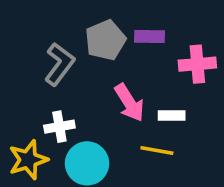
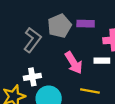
white rectangle: (172, 116) -> (102, 61), moved

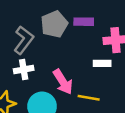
pink arrow: (74, 63) -> (63, 82), moved
white cross: (32, 77) -> (24, 70), moved

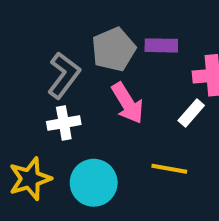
white rectangle: (102, 63) -> (191, 113), turned -49
pink arrow: (63, 82) -> (127, 103), moved

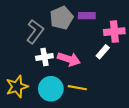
pink arrow: (127, 103) -> (69, 59), moved, turned -40
white cross: (64, 123) -> (44, 57), moved
yellow line: (169, 169) -> (77, 88), moved

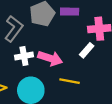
yellow line: (77, 88) -> (70, 81), moved

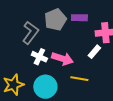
white cross: (24, 56) -> (39, 57), turned 35

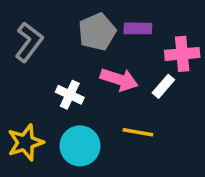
gray L-shape: (30, 33) -> (29, 42), moved
pink arrow: (62, 59) -> (119, 79), moved

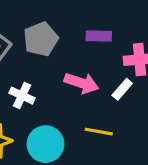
gray pentagon: (97, 32) -> (41, 39), moved
white cross: (70, 95) -> (22, 96), moved

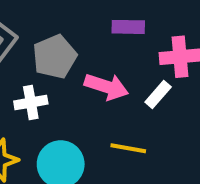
gray pentagon: (41, 39) -> (55, 57), moved
white cross: (22, 96) -> (31, 102), turned -35

